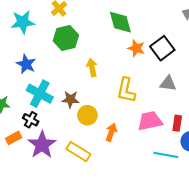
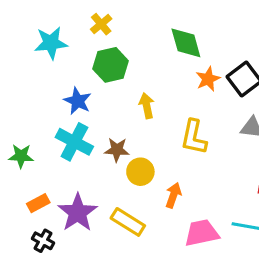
orange star: (136, 48) -> (208, 79), turned 30
blue star: (26, 64) -> (78, 101), moved
black cross: (31, 120) -> (43, 241), moved
pink trapezoid: (150, 121) -> (202, 233), moved

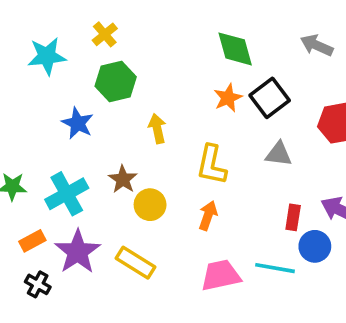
green diamond: (186, 43) -> (235, 49), moved
cyan cross: (74, 142) -> (67, 194), moved, turned 33
brown star: (117, 150) -> (123, 179), turned 30
orange arrow: (173, 195) -> (208, 216), moved

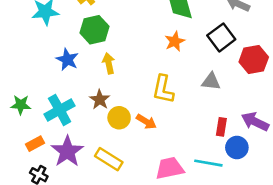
black square: (270, 98) -> (221, 37), moved
yellow arrow: (157, 129) -> (109, 63), moved
orange arrow: (208, 216) -> (146, 122), moved, turned 102

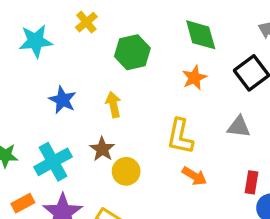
green hexagon: (94, 30) -> (132, 52), moved
orange arrow: (146, 122) -> (194, 176), moved

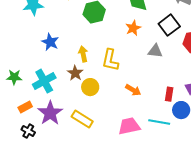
yellow arrow: (113, 105) -> (83, 54), moved
gray triangle: (239, 127) -> (155, 51), moved
yellow L-shape: (180, 136) -> (110, 60), moved

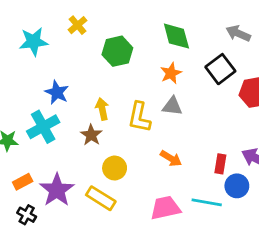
gray triangle: (155, 51) -> (172, 106), moved
cyan cross: (44, 81) -> (43, 127), moved
yellow circle: (90, 87) -> (115, 168), moved

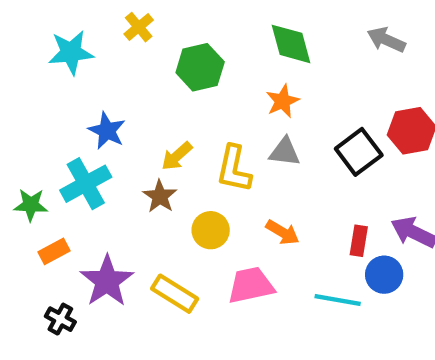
black square: (220, 69) -> (359, 152), moved
yellow arrow: (102, 109) -> (177, 156), turned -120
yellow circle: (115, 168) -> (211, 230), moved
orange rectangle: (23, 182) -> (54, 251), moved
pink trapezoid: (165, 208) -> (251, 285), moved

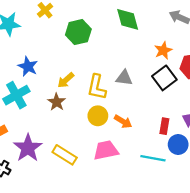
orange star: (283, 101) -> (163, 50), moved
yellow circle: (211, 230) -> (98, 116), moved

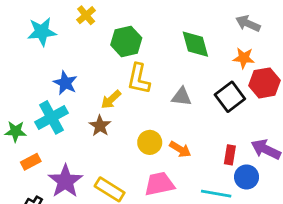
green diamond: (128, 19) -> (195, 44), moved
orange star: (163, 50) -> (244, 58), moved, turned 30
yellow L-shape: (97, 87) -> (139, 79), moved

